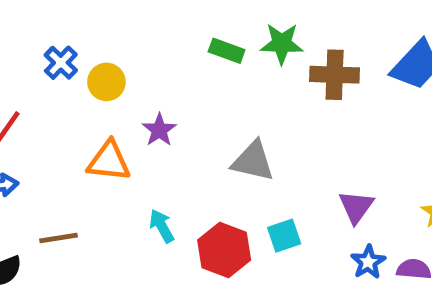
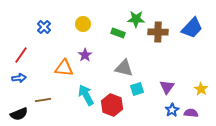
green rectangle: (227, 51) -> (118, 33), moved
yellow circle: (106, 82) -> (83, 24), moved
cyan arrow: (162, 226) -> (86, 95), size x1.5
cyan square: (284, 236) -> (137, 89), moved

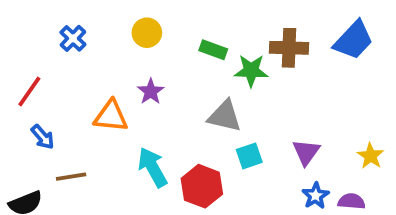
green star: (136, 19) -> (251, 71), moved
blue arrow: (19, 78) -> (43, 137), moved, turned 56

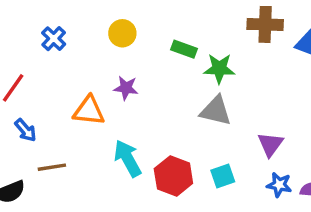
brown cross: (289, 48) -> (265, 24), moved
purple star: (151, 91) -> (126, 88), turned -30
gray triangle: (225, 116) -> (216, 111), moved
cyan square: (249, 156) -> (223, 176), moved
blue star: (316, 196) -> (279, 185), turned -30

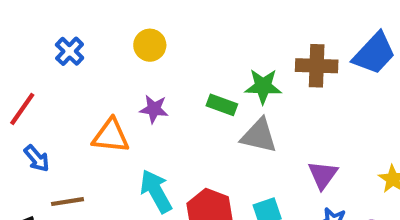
brown cross: (265, 24) -> (317, 66), moved
green rectangle: (184, 49) -> (222, 105), moved

